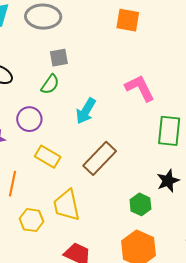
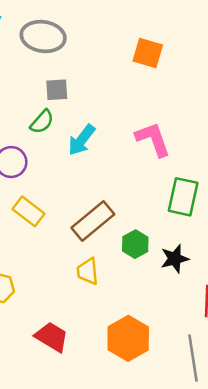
cyan arrow: (86, 111) -> (82, 140), moved
green hexagon: (140, 204) -> (135, 244), moved
yellow trapezoid: (67, 205) -> (88, 271), moved, size x0.7

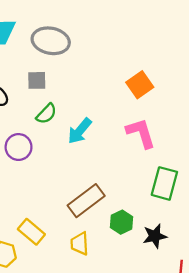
orange square: (148, 53) -> (140, 85), moved, turned 36
gray square: (57, 90) -> (37, 80), moved
yellow rectangle: (28, 211) -> (31, 232), moved

